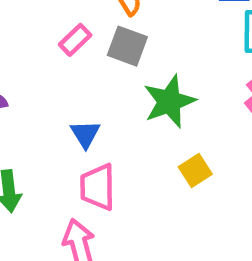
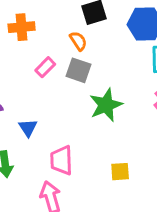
blue triangle: (85, 134) -> (28, 128), moved
yellow square: (195, 170) -> (120, 172), moved, turned 30

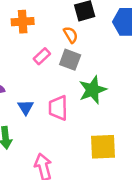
pink trapezoid: (61, 160) -> (58, 108), moved
yellow square: (120, 172) -> (103, 147), size x1.6

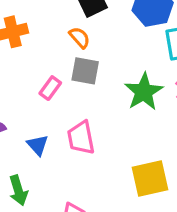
pink rectangle: (42, 56) -> (50, 88), moved
green star: (93, 90) -> (144, 92), moved

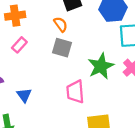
pink rectangle: (50, 88) -> (19, 45), moved
pink trapezoid: (81, 138) -> (75, 92), moved

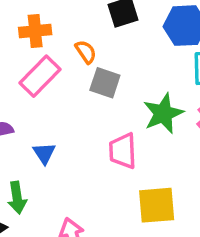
orange semicircle: (61, 24) -> (86, 52), moved
pink rectangle: (19, 45) -> (40, 76), size x1.6

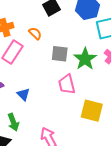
gray square: (105, 83) -> (60, 54), moved
yellow square: (157, 205) -> (92, 111), turned 30

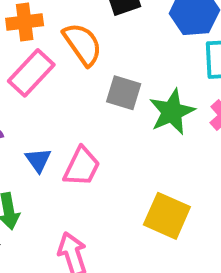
orange semicircle: (35, 33) -> (83, 44), size x1.6
pink trapezoid: (67, 84) -> (82, 167), moved, turned -150

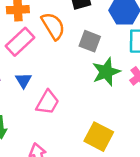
gray square: (124, 93) -> (90, 41), moved
blue triangle: (38, 160) -> (23, 80), moved

